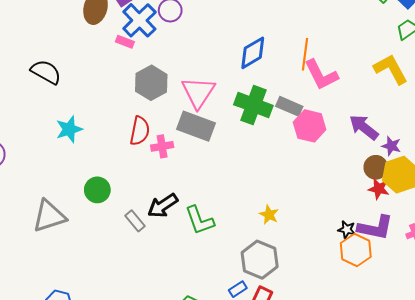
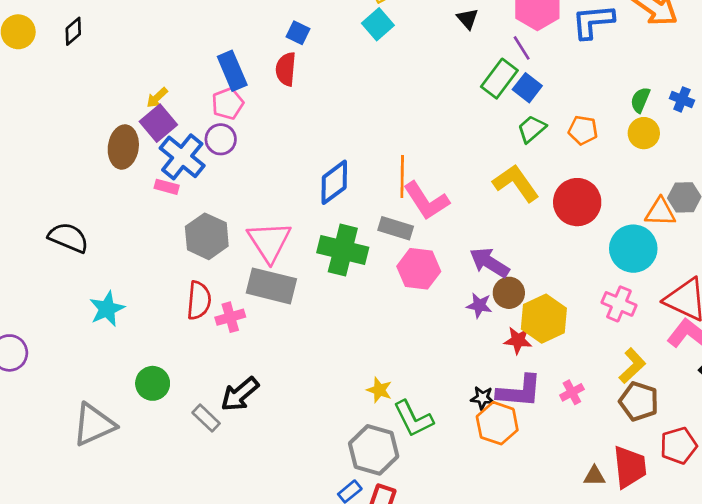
gray rectangle: (289, 106) -> (396, 228), moved
purple star: (391, 146) -> (479, 305), moved
brown circle: (376, 167) -> (509, 293), moved
green L-shape: (199, 220) -> (413, 419), moved

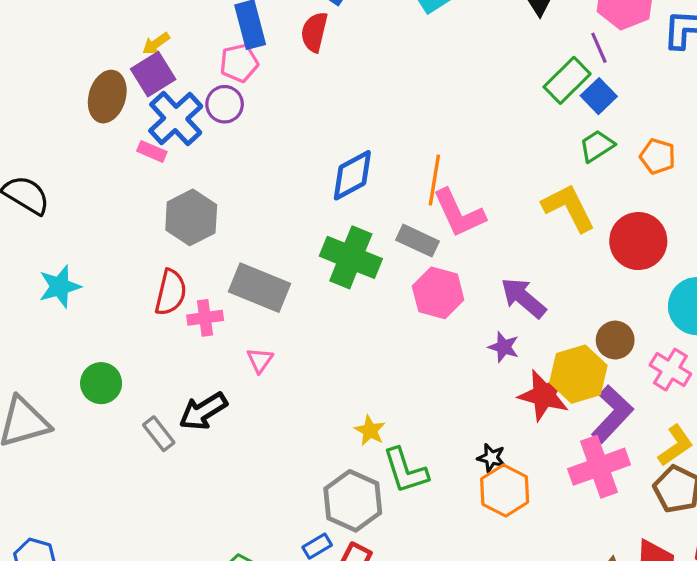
pink triangle: (269, 242) -> (260, 360), moved, size x0.5
brown circle: (509, 293) -> (615, 340), moved
red star: (518, 340) -> (544, 395), size x1.5
purple L-shape: (519, 391) -> (612, 414), moved, turned -60
pink cross: (572, 392) -> (599, 467), size x2.0

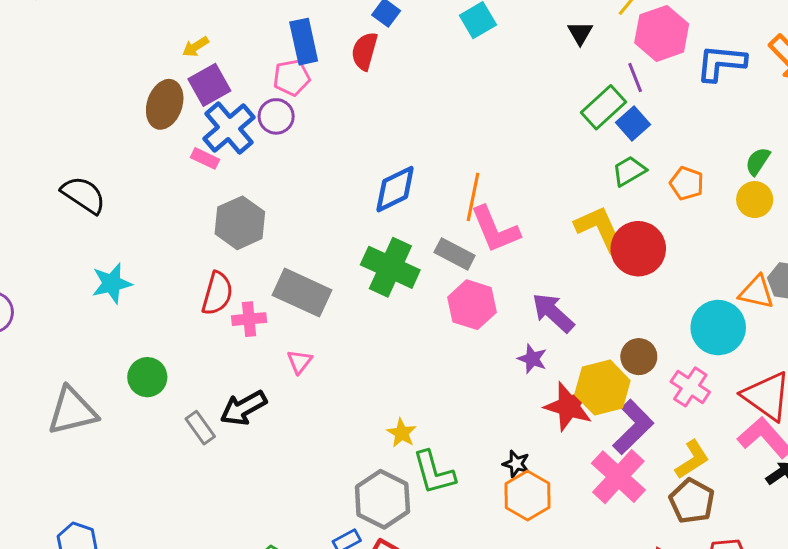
yellow arrow: (156, 44) -> (195, 47), moved
red circle: (638, 241) -> (638, 249), moved
pink cross: (599, 467) -> (618, 477), turned -30

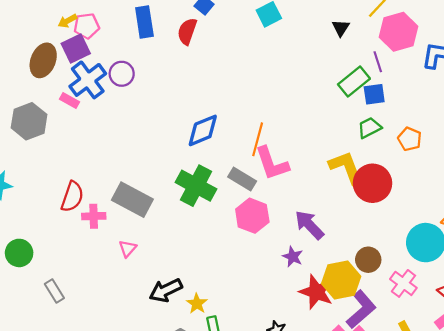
pink pentagon: (292, 78) -> (87, 26), moved
blue square: (633, 124) -> (374, 94), turned 30
gray hexagon: (240, 223) -> (29, 121), moved
black arrow: (243, 408) -> (166, 290), moved

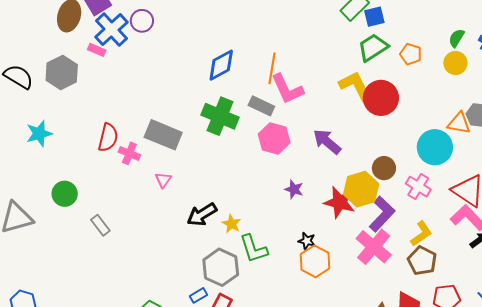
green trapezoid: (369, 128) -> (373, 48), size x1.4
pink cross: (94, 216) -> (129, 153), turned 30
purple star: (293, 257) -> (294, 189), moved

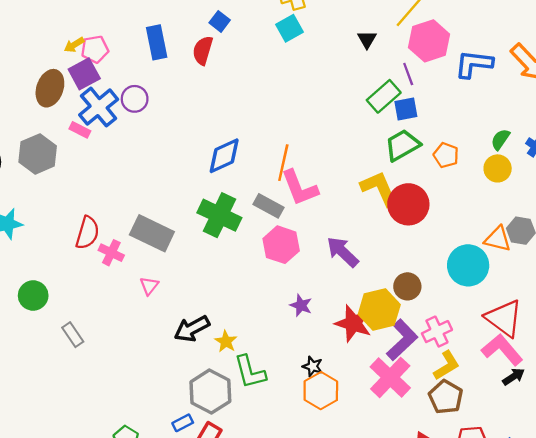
pink cross: (418, 187) -> (437, 332), moved, turned 30

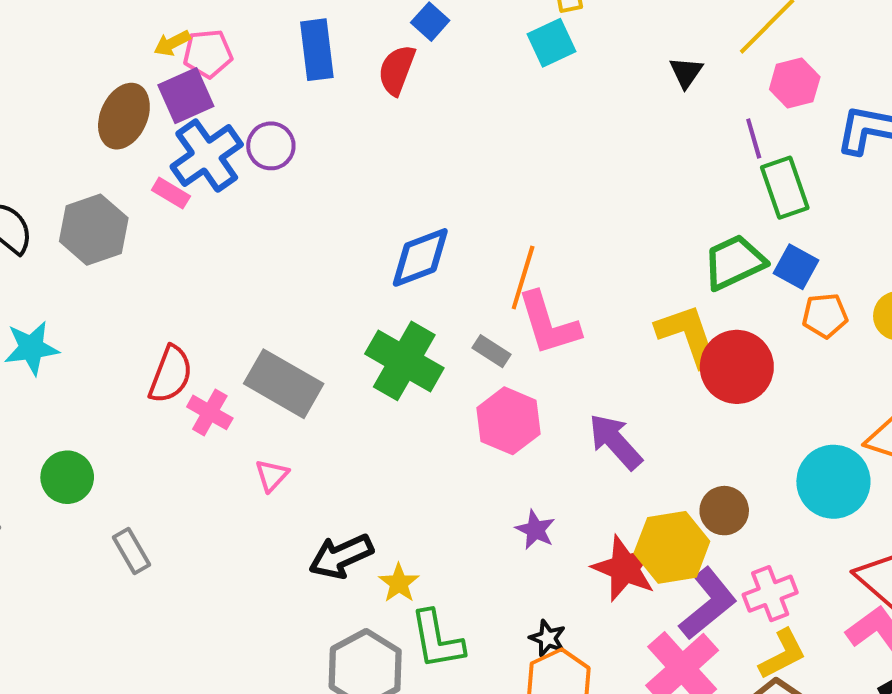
pink hexagon: (429, 41) -> (795, 83), size x0.7
green rectangle: (384, 96) -> (785, 188), moved, turned -72
blue square: (406, 109) -> (796, 267), moved, turned 35
orange pentagon: (446, 155) -> (825, 316), moved, turned -30
gray rectangle: (268, 206) -> (491, 351), size x0.7

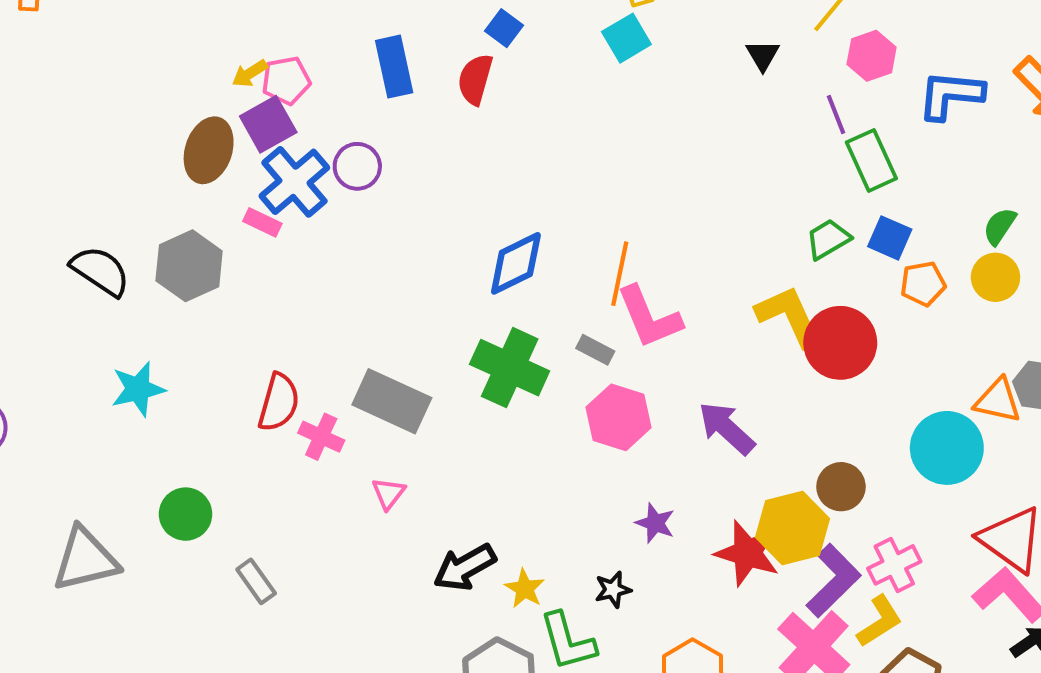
green trapezoid: (734, 262) -> (828, 239), size x0.7
black star: (548, 638) -> (613, 590), moved, turned -30
yellow L-shape: (783, 654) -> (879, 621), moved

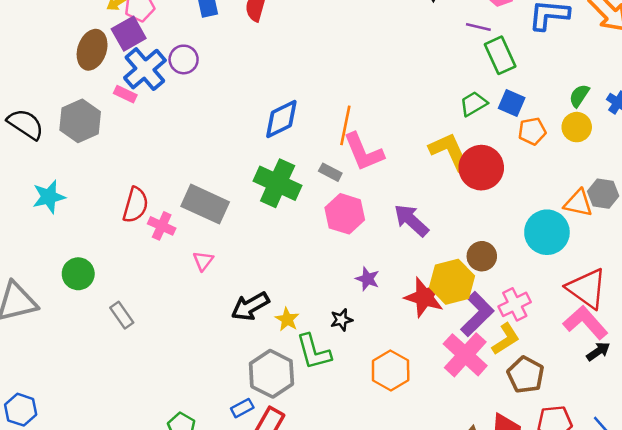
purple line: (836, 114) -> (478, 27), turned -55

